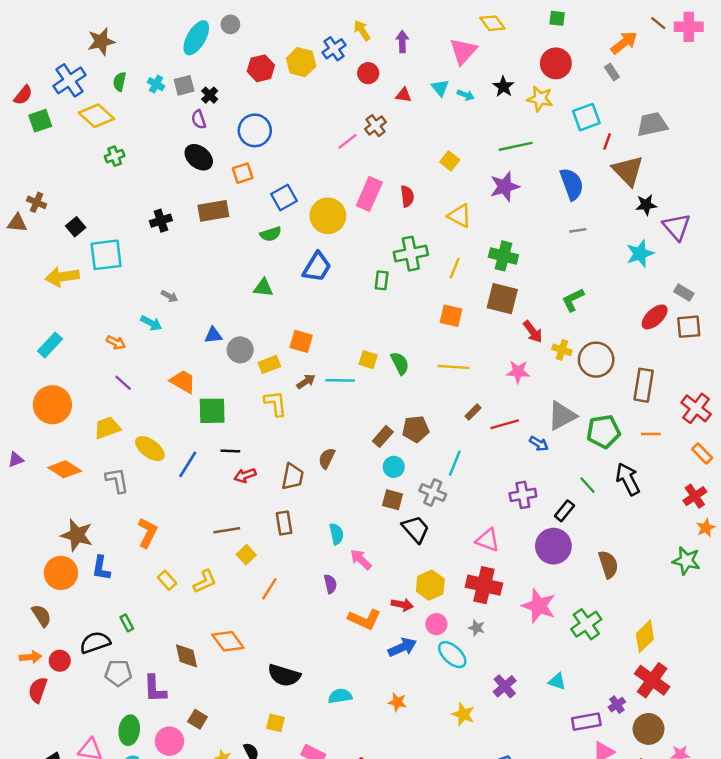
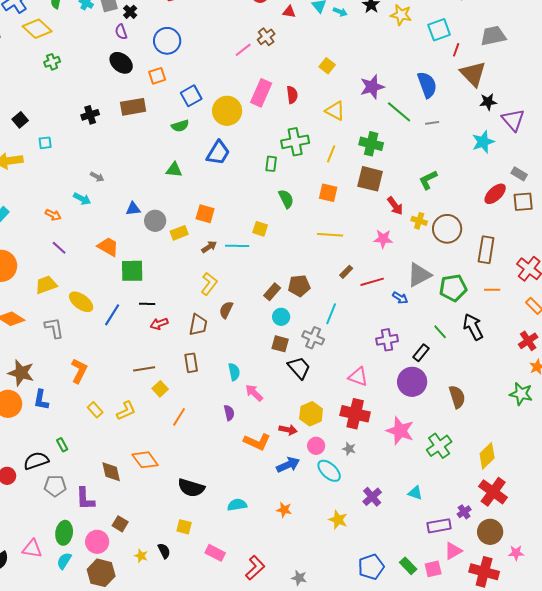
green line: (516, 146) -> (399, 112), moved, turned 52
cyan square: (106, 255) -> (45, 143), size x0.5
green semicircle: (400, 363) -> (286, 199), moved
yellow L-shape: (275, 403) -> (209, 284), moved, turned 45

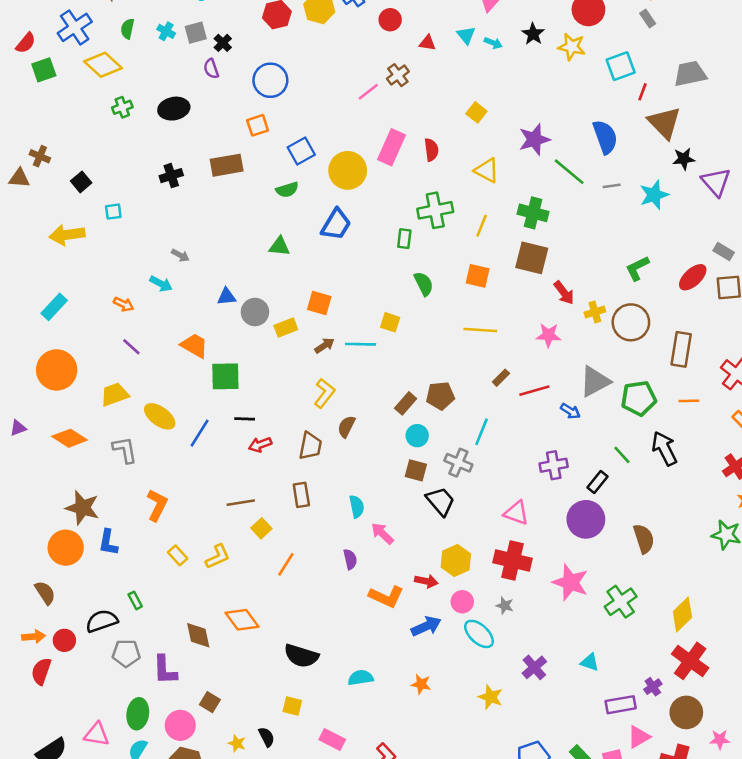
black ellipse: (121, 63) -> (174, 109), moved, turned -50
cyan star: (483, 142) -> (654, 195), moved
green L-shape: (428, 180) -> (637, 268), moved
yellow cross: (419, 221) -> (595, 312), turned -35

